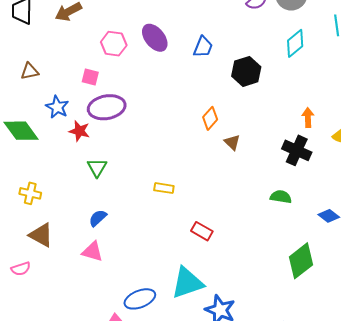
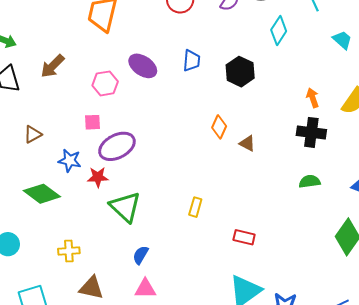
green triangle: (97, 168) -> (125, 207), size x1.6
yellow rectangle: (164, 188) -> (195, 207), turned -66

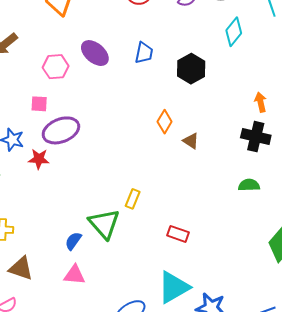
green triangle: (125, 207) -> (104, 224), moved

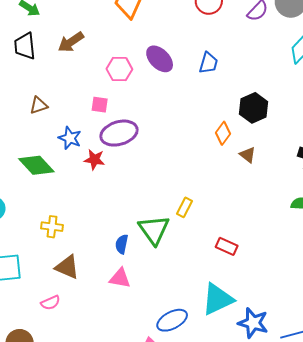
black hexagon: (191, 69) -> (254, 108), moved
blue semicircle: (73, 241) -> (122, 244), turned -30

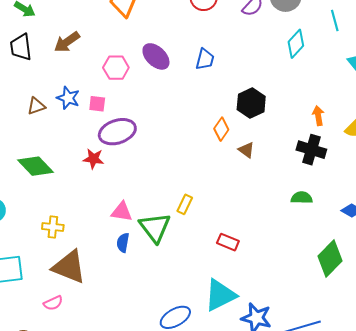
blue star: (70, 138) -> (68, 98), moved
brown triangle: (67, 267) -> (69, 267), size x1.4
pink triangle: (120, 278) -> (122, 212), moved

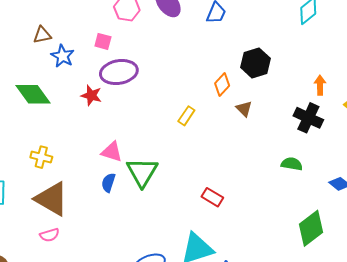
blue star: (68, 98) -> (63, 56), moved
yellow rectangle: (185, 204) -> (186, 116), moved
pink semicircle: (53, 303) -> (50, 235), moved

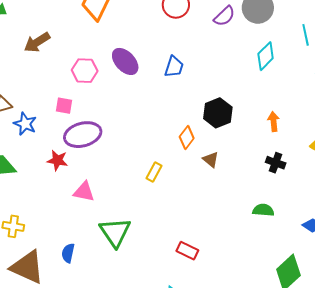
orange arrow: (320, 85) -> (273, 122), moved
black cross: (308, 118) -> (276, 163), size x0.7
pink triangle: (112, 152) -> (84, 192), moved
blue semicircle: (108, 183) -> (68, 253), moved

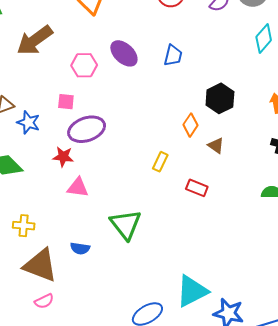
brown arrow: (37, 42) -> (35, 40), size x1.4
pink triangle: (84, 192) -> (78, 187), moved
red rectangle: (187, 251) -> (197, 188), moved
blue semicircle: (68, 253) -> (80, 248), turned -90

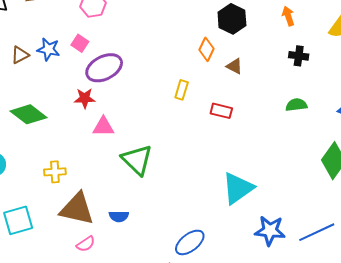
pink square: (66, 102) -> (80, 43), turned 36
blue star: (28, 122) -> (48, 49), moved
green triangle: (126, 224) -> (137, 160), moved
blue semicircle: (80, 248) -> (119, 216), moved
cyan triangle: (192, 291) -> (238, 188), moved

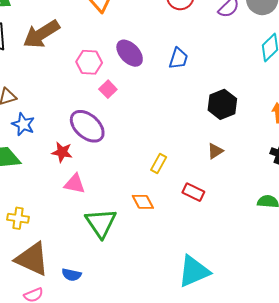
pink square: (80, 43) -> (108, 89), moved
blue star: (48, 49) -> (23, 124), moved
orange diamond: (206, 49) -> (143, 202), moved, turned -65
brown triangle: (234, 66) -> (215, 151), turned 48
purple ellipse: (104, 68) -> (87, 126), turned 57

